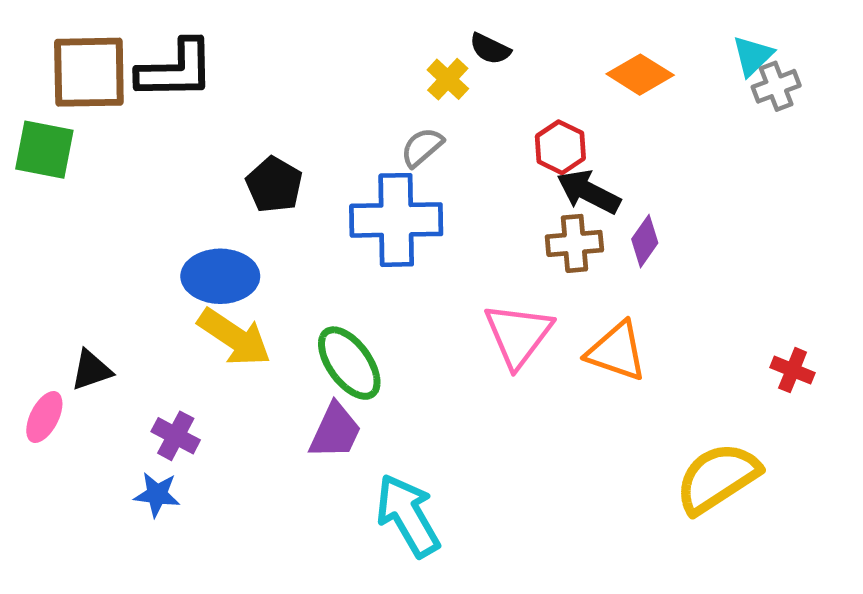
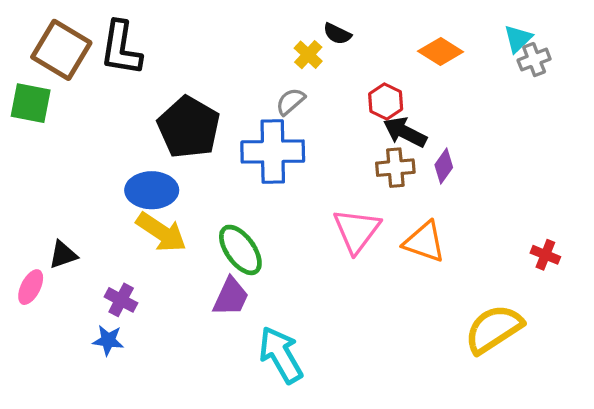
black L-shape: (176, 70) -> (121, 48), turned 100
brown square: (89, 72) -> (61, 50), turned 32
black pentagon: (274, 185) -> (189, 127), size x1.6

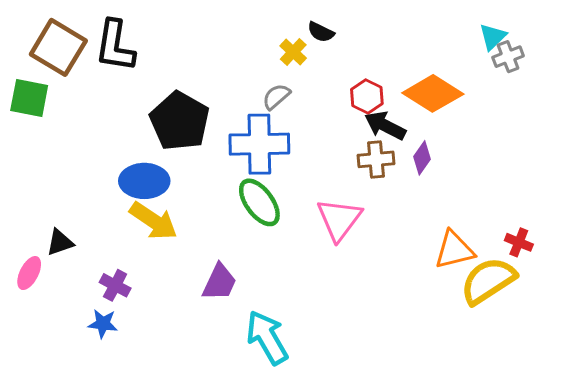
orange diamond: (441, 51) -> (433, 93), moved, size x1.4
orange triangle: (424, 242) -> (454, 250), moved, turned -33
green ellipse: (240, 250) -> (259, 202), moved
yellow semicircle: (494, 329) -> (488, 281), moved

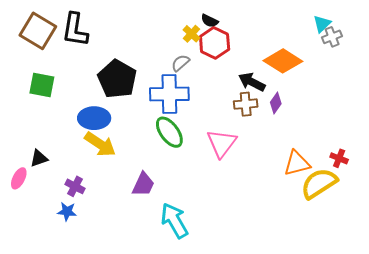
red hexagon: (367, 97) -> (215, 43), moved, size x1.4
green square: (29, 98) -> (42, 85), moved

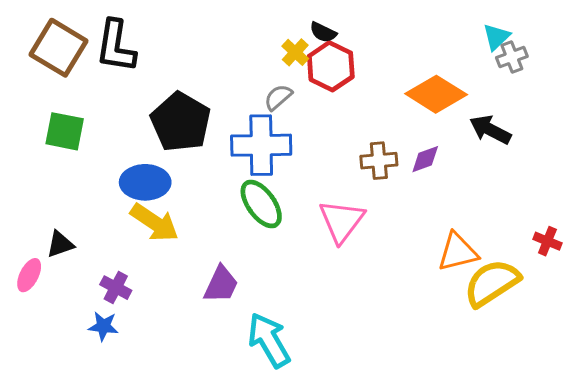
black arrow: (252, 82) -> (490, 130), moved
purple diamond: (276, 103) -> (425, 159), turned 35
red cross: (339, 158) -> (547, 241), moved

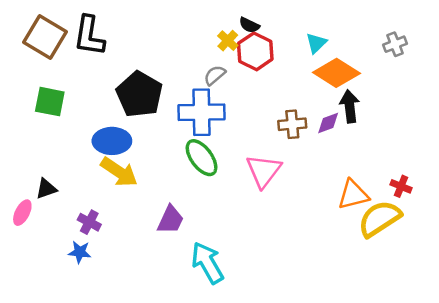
cyan triangle: (496, 37) -> (316, 43), moved
black arrow: (490, 130) -> (350, 106), moved, turned 56
red cross: (547, 241) -> (401, 186), moved

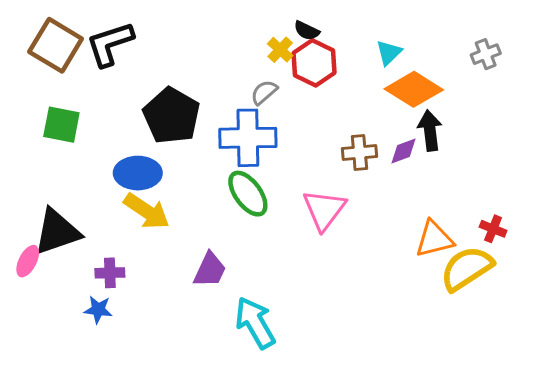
black L-shape: (89, 36) -> (110, 44), turned 63
black triangle: (46, 189) -> (57, 232), size x1.8
purple cross: (89, 222) -> (110, 273), turned -30

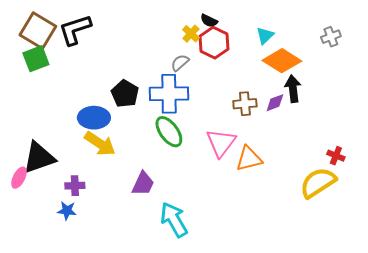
black pentagon: (172, 116) -> (125, 94), moved, size x0.7
green square: (61, 125) -> (36, 59), moved, turned -32
orange triangle: (434, 239) -> (249, 159), moved

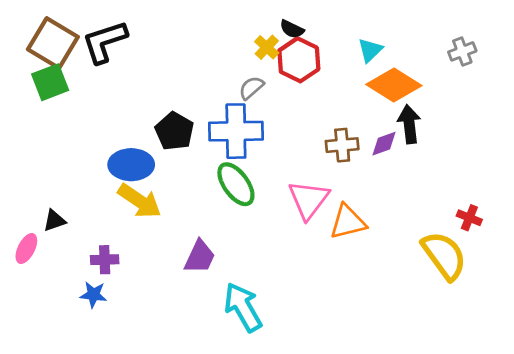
black triangle: (39, 158) -> (54, 221), size x0.5
yellow semicircle: (318, 183) -> (444, 255), turned 87

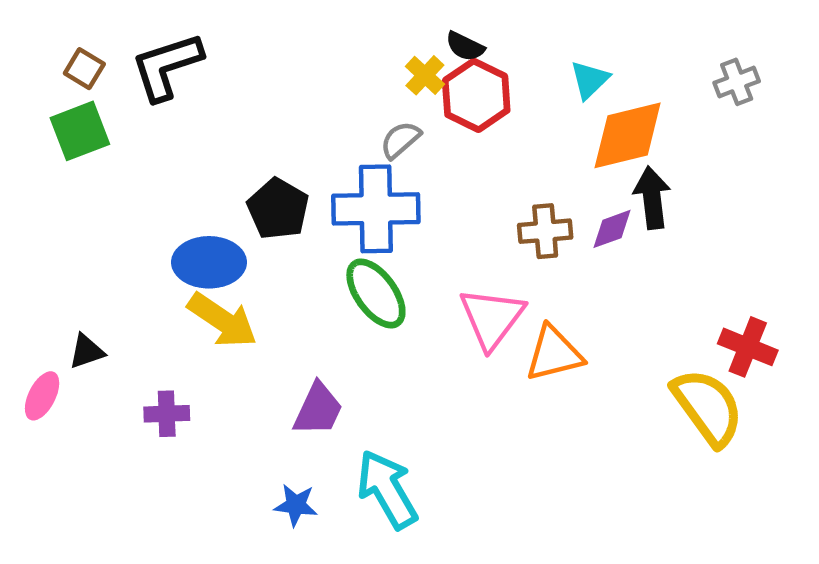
brown square: (53, 43) -> (84, 69), size x0.5
orange diamond: (394, 85) -> (628, 135), turned -46
red cross: (469, 218) -> (748, 347), size x1.4
blue star: (93, 295) -> (296, 505), moved

